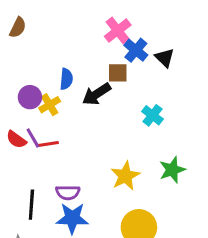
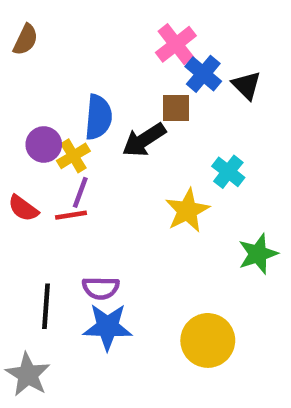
blue semicircle: (66, 79) -> (98, 117), size x1.4
purple line: (33, 138) -> (80, 192), moved, turned 50
yellow star: (125, 176) -> (187, 211), moved

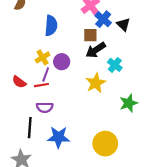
blue semicircle: (98, 117) -> (51, 26), moved
black arrow: (144, 140) -> (96, 50), moved
purple circle: (44, 144) -> (62, 62), moved
purple semicircle: (101, 288) -> (45, 107), moved

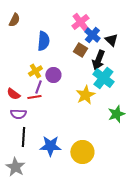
brown square: (90, 35) -> (80, 50), turned 32
black arrow: (96, 50) -> (98, 60), moved, turned -36
cyan cross: (115, 65) -> (103, 78), size x1.5
purple semicircle: (45, 107) -> (18, 114), moved
yellow circle: (105, 144) -> (82, 152), moved

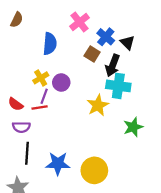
pink cross: (80, 22) -> (80, 22), moved
cyan cross: (103, 78) -> (118, 86), turned -30

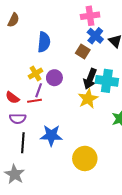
pink cross: (80, 22) -> (90, 16), moved, turned 30
black arrow: (113, 65) -> (90, 79), moved
blue star: (58, 164) -> (51, 135), moved

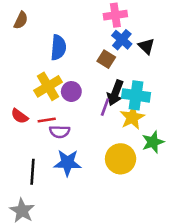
yellow cross: (36, 74) -> (48, 86), size x1.5
purple line: (39, 90) -> (105, 107), moved
yellow star: (88, 99) -> (132, 117), moved
purple semicircle: (18, 119) -> (60, 132), moved
yellow circle: (85, 158) -> (121, 159), moved

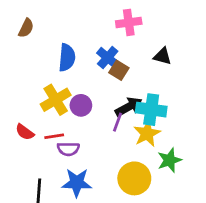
blue cross: (122, 40) -> (108, 58), moved
black triangle: (146, 46) -> (162, 56), turned -30
black arrow: (115, 93) -> (129, 107), turned -140

